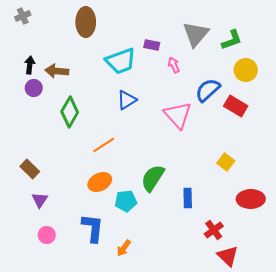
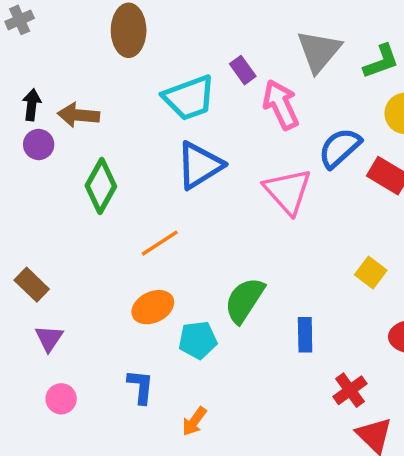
purple rectangle: (152, 45) -> (243, 70), turned 42
pink arrow: (174, 65) -> (281, 105), size x1.8
blue triangle: (127, 100) -> (200, 165), size x1.4
blue L-shape: (93, 228) -> (141, 387), size x0.7

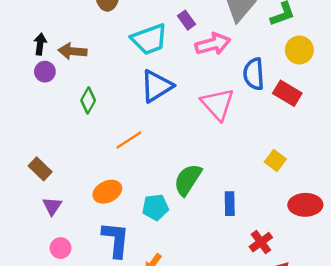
pink arrow: (281, 105) -> (213, 44), turned 100
blue semicircle: (340, 148) -> (254, 74), turned -52
green diamond: (101, 186) -> (88, 100), size x0.7
orange ellipse: (153, 307) -> (107, 192), moved
blue L-shape: (141, 387) -> (116, 240), size x1.5

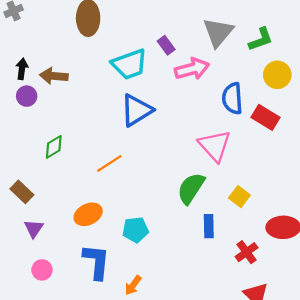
green diamond: (88, 100) -> (54, 147), moved, turned 30
pink triangle: (218, 104) -> (215, 146), moved
yellow square: (275, 160) -> (239, 197), moved
green semicircle: (188, 180) -> (191, 188), moved
red cross: (261, 242) -> (247, 252), moved

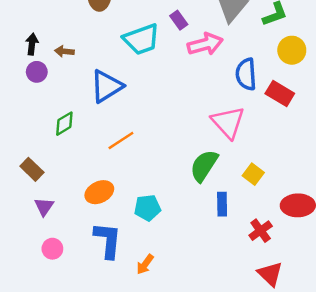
brown arrow: (54, 76) -> (64, 51), size x0.7
blue triangle: (137, 110) -> (107, 86), moved

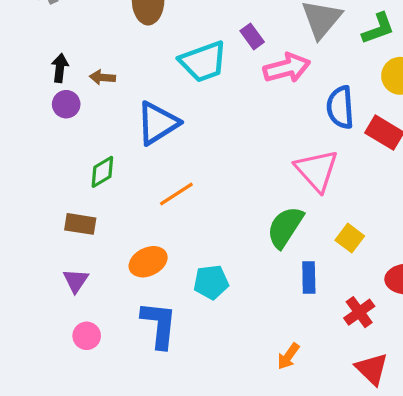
brown rectangle: (32, 169) -> (80, 224), moved, turned -35
orange arrow: (145, 264) -> (288, 356), moved

